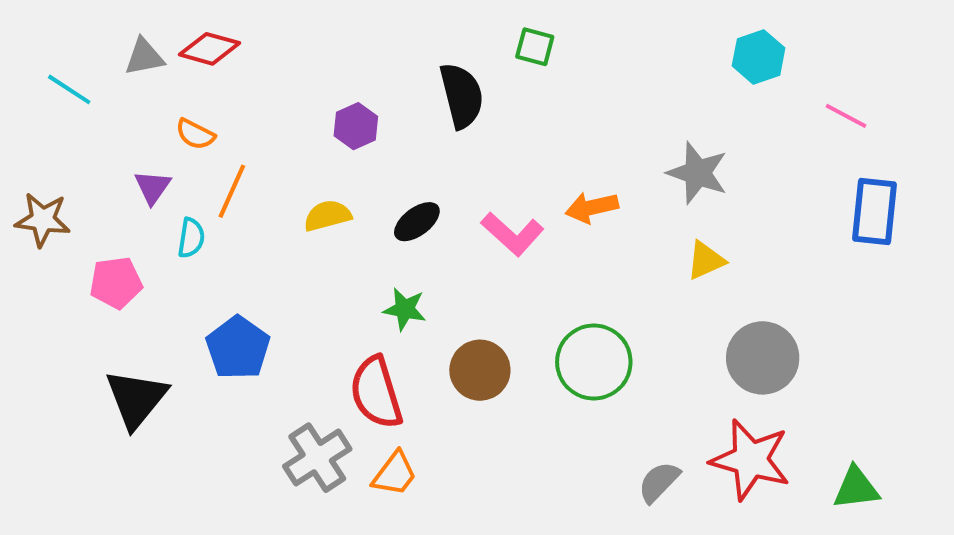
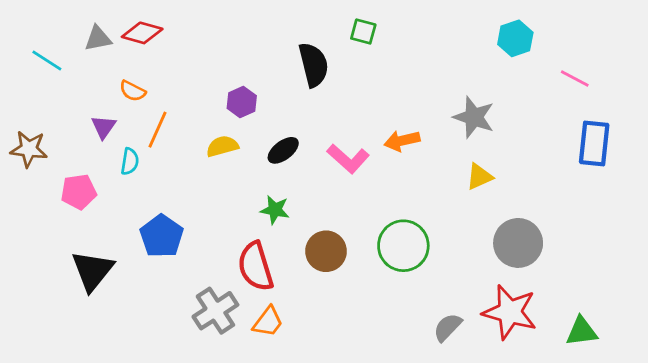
purple hexagon: (356, 126) -> (242, 102), moved

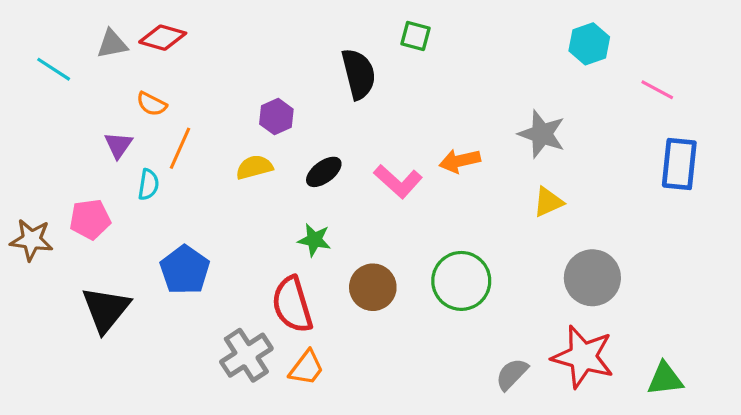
brown star: (29, 149) -> (32, 240), moved

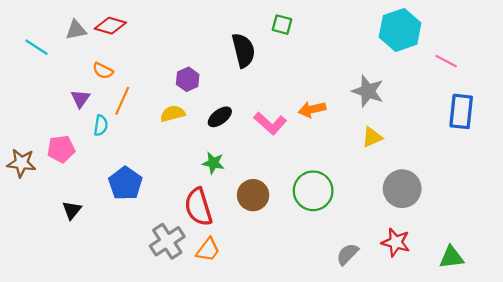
cyan hexagon: (589, 44) -> (400, 30), size x1.5
black triangle: (106, 309) -> (72, 210), size x0.6
red star: (583, 357) -> (396, 242), size x0.7

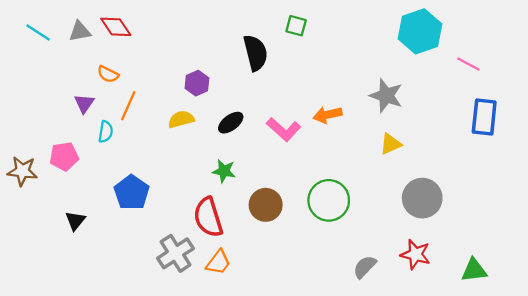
red diamond: (110, 26) -> (116, 27), turned 40
cyan line: (36, 47) -> (38, 32), moved

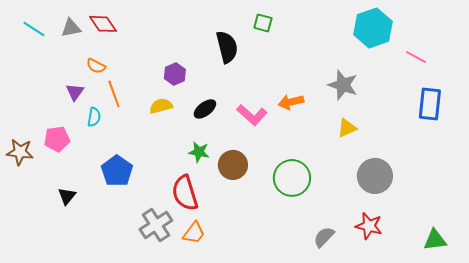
orange line: (128, 106) -> (114, 94), turned -44
brown circle: (266, 205) -> (233, 165), moved
green triangle: (474, 270) -> (435, 240), moved

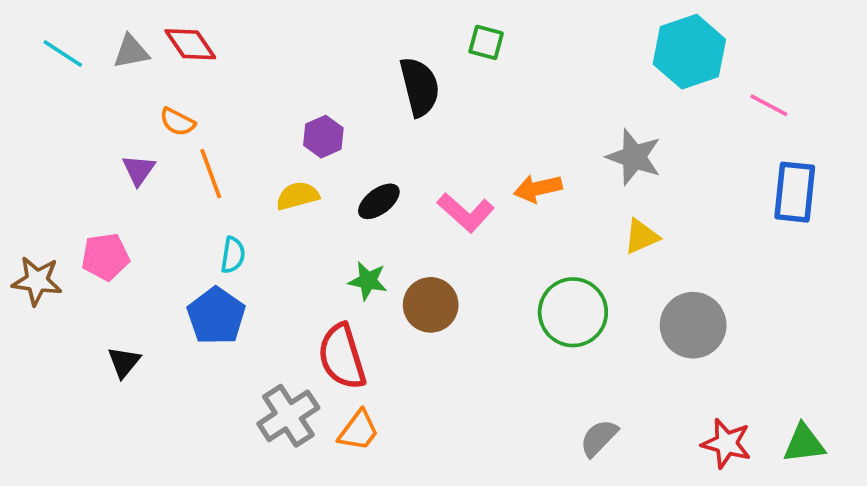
cyan semicircle: (94, 117) -> (233, 255), moved
green circle: (292, 178) -> (573, 312), moved
red star: (369, 226) -> (726, 443), moved

